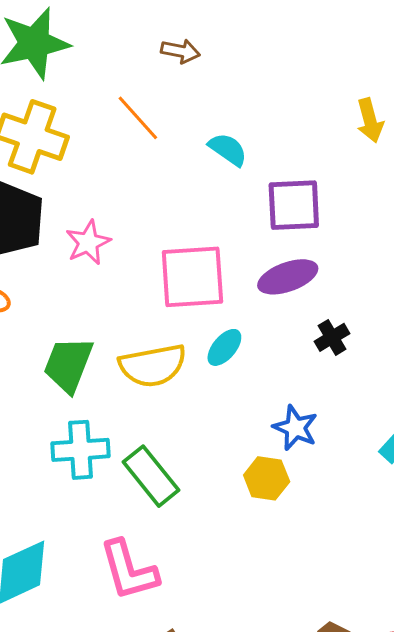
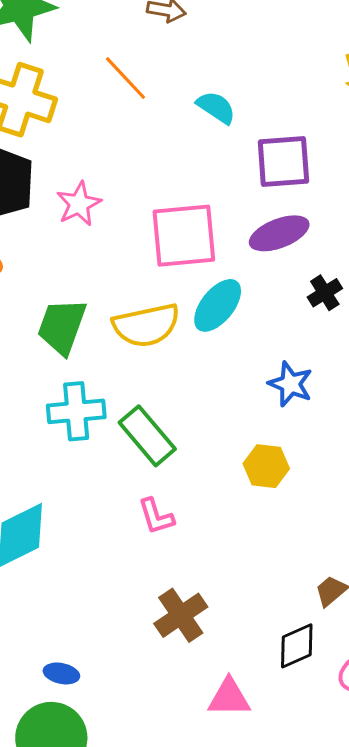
cyan ellipse: (224, 347) -> (218, 305), size x1.4
yellow hexagon: (267, 478) -> (266, 466), moved
pink L-shape: (129, 570) -> (156, 516), moved, size x0.6

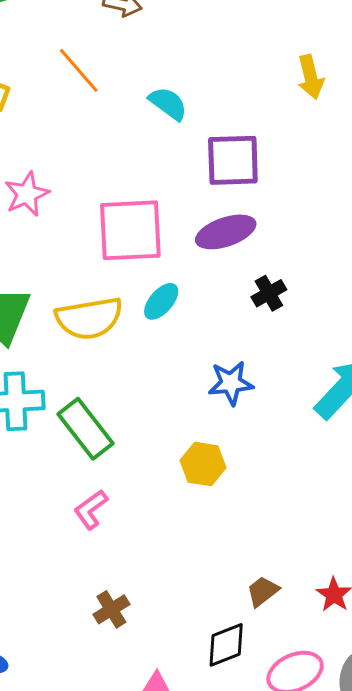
cyan ellipse: (218, 305) -> (161, 301), size x0.7
blue star: (290, 384) -> (231, 383), turned -30
pink L-shape: (156, 516) -> (91, 510), turned 69
brown cross: (181, 615) -> (111, 609), size x0.7

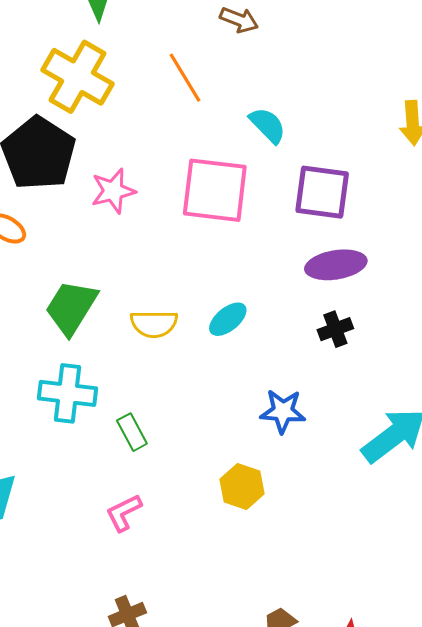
pink square: (130, 230) -> (215, 190), moved
purple ellipse: (226, 232) -> (336, 265), moved
yellow semicircle: (89, 318) -> (154, 324), size x0.7
green rectangle: (85, 429) -> (132, 432), size x0.6

